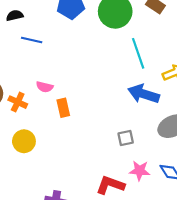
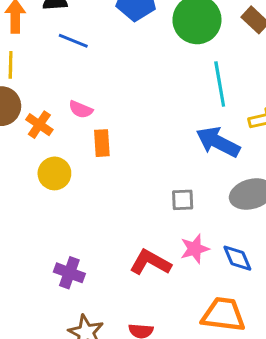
yellow circle: (24, 141) -> (54, 173), moved
pink star: (140, 171) -> (195, 249), turned -30

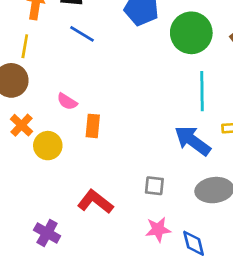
pink semicircle: (81, 109) -> (67, 102), moved
orange cross: (39, 125) -> (21, 125), moved
red L-shape: (150, 262) -> (95, 202), moved

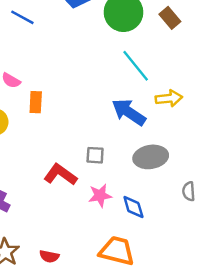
cyan line: (202, 91) -> (136, 66), turned -36
red L-shape: (95, 202) -> (60, 175), moved

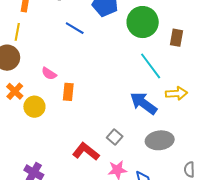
blue line: (22, 17) -> (75, 28), moved
brown rectangle: (170, 18) -> (176, 38), moved, turned 48
gray square: (95, 155) -> (115, 137), turned 35

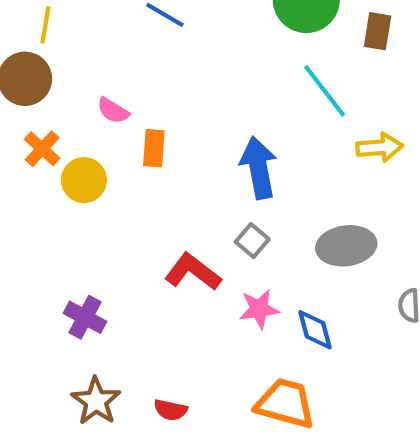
blue arrow: (143, 103) -> (259, 168), moved, turned 44

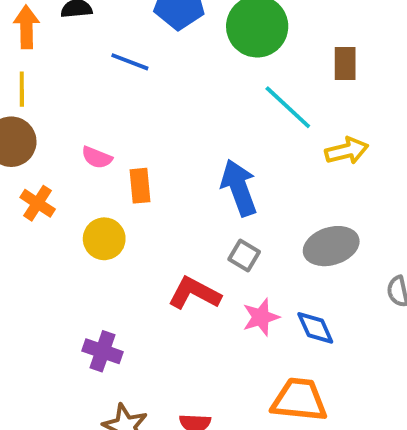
brown rectangle: (378, 31) -> (345, 64), moved
yellow circle: (84, 180) -> (104, 239), moved

